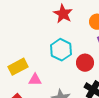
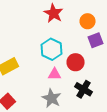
pink triangle: (35, 80) -> (54, 74), moved

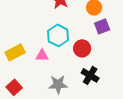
pink triangle: (54, 74) -> (42, 55), moved
gray star: (52, 98) -> (58, 84), turned -30

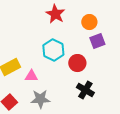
pink triangle: (42, 55) -> (31, 76), moved
gray star: (58, 84) -> (40, 99), moved

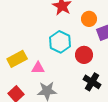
orange circle: (89, 22) -> (89, 19), moved

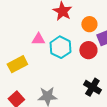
red circle: (84, 55) -> (88, 50), moved
pink triangle: (38, 68) -> (38, 39), moved

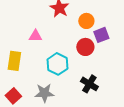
cyan hexagon: (60, 47) -> (57, 64), moved
yellow rectangle: (17, 64) -> (14, 61), turned -54

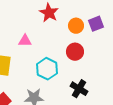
purple square: (101, 35) -> (96, 24), moved

